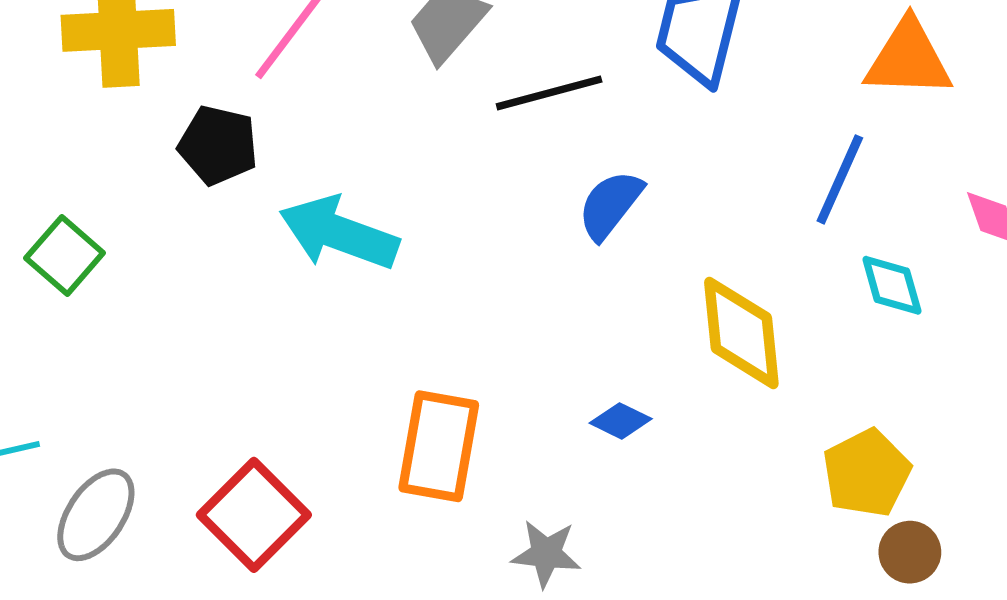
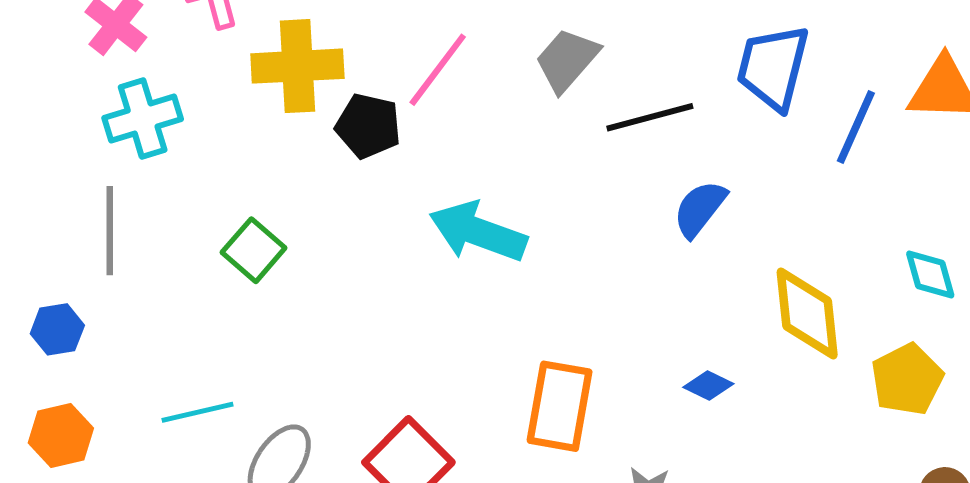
black pentagon: (218, 145) -> (368, 126), moved
blue line: (840, 179) -> (856, 127), moved
yellow pentagon: (867, 473) -> (907, 379), moved

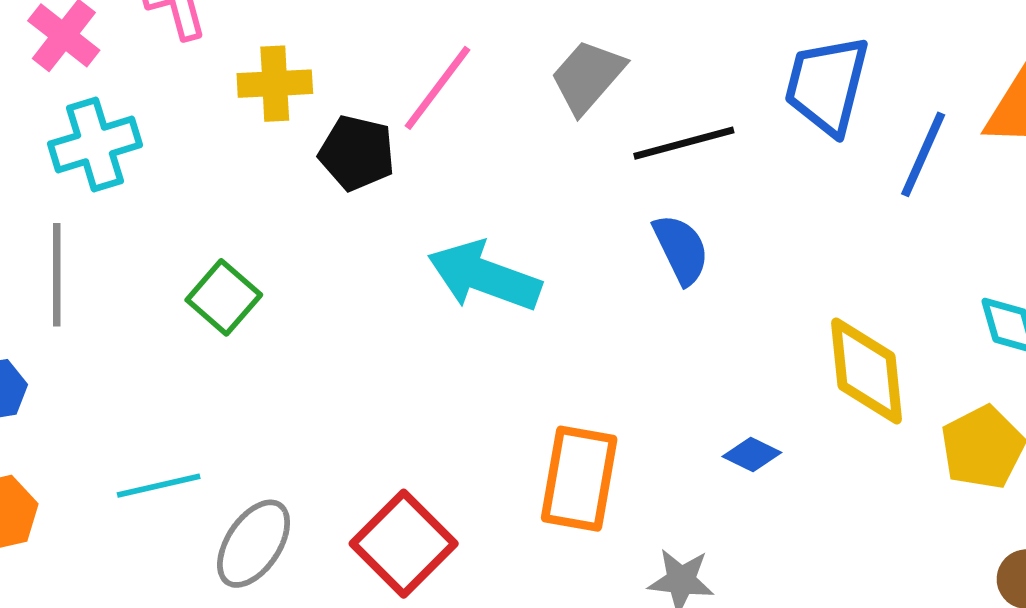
yellow cross: (297, 66) -> (275, 84), size x0.7
blue semicircle: (700, 209) -> (681, 249), moved, turned 116

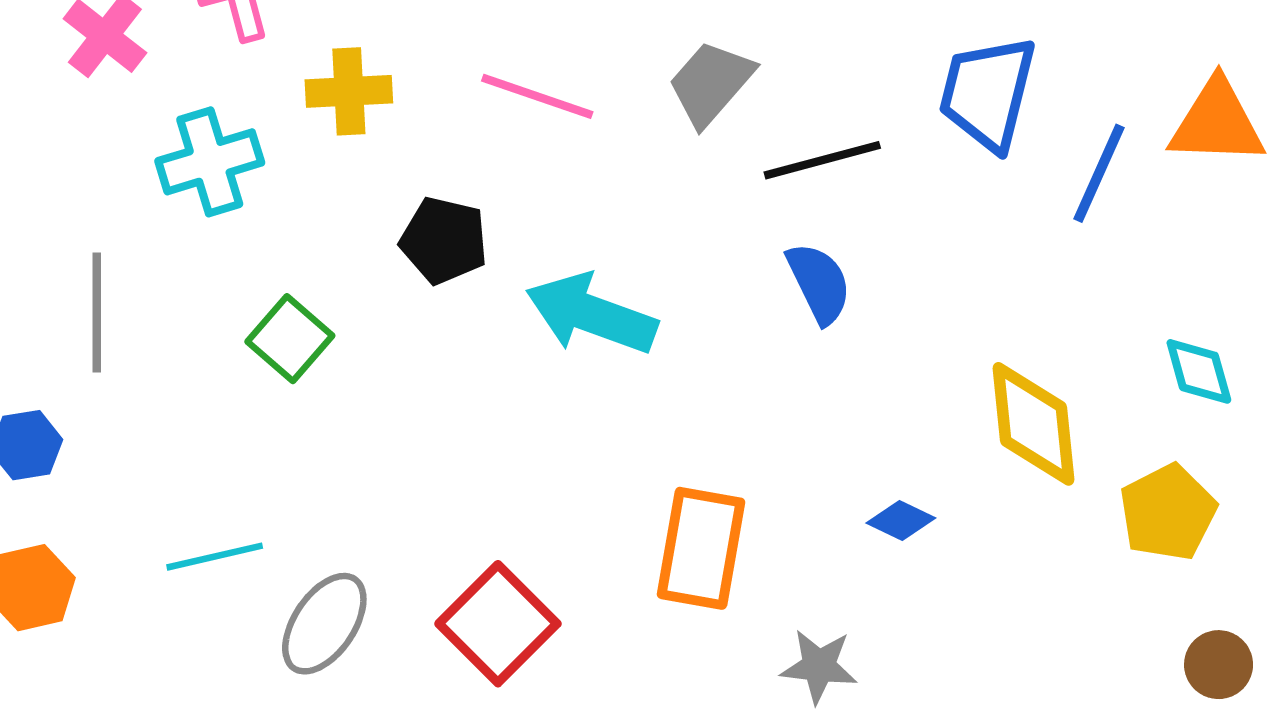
pink line: (438, 88) -> (537, 96), turned 72
cyan cross: (95, 144) -> (210, 162), moved
black pentagon: (357, 153) -> (444, 240), moved

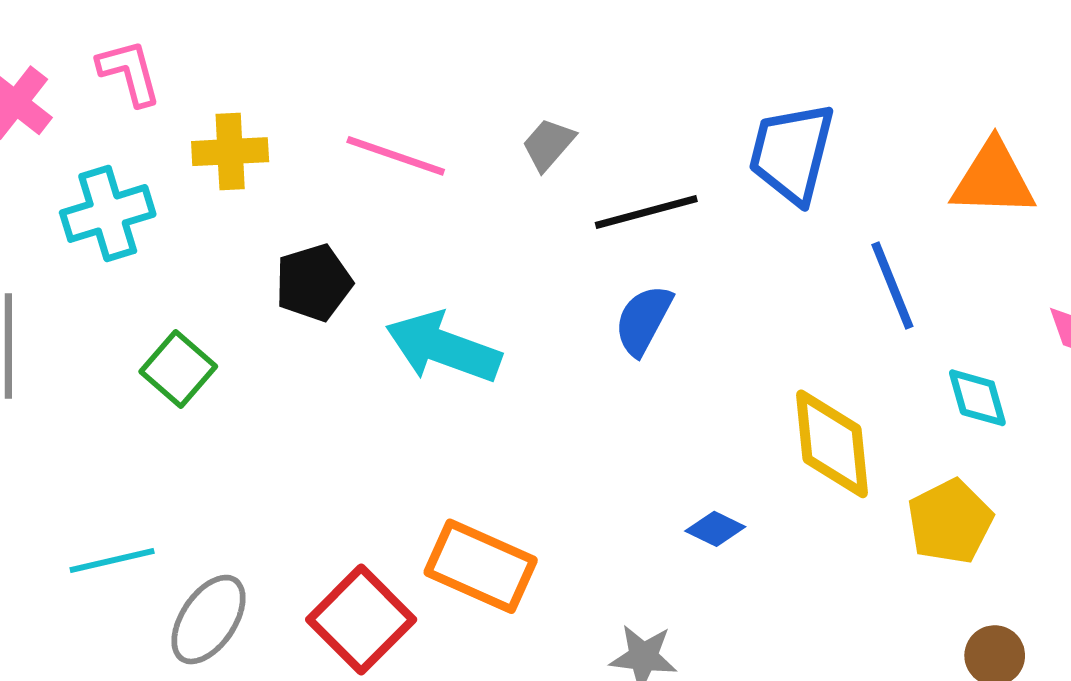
gray trapezoid: (711, 83) -> (548, 144), size x0.7
blue line: (1099, 173) -> (892, 285), moved, turned -46
black pentagon: (444, 240) -> (314, 283), turned -30
blue semicircle: (819, 283) -> (643, 320), turned -126
orange rectangle: (701, 548) -> (481, 566), moved, turned -76

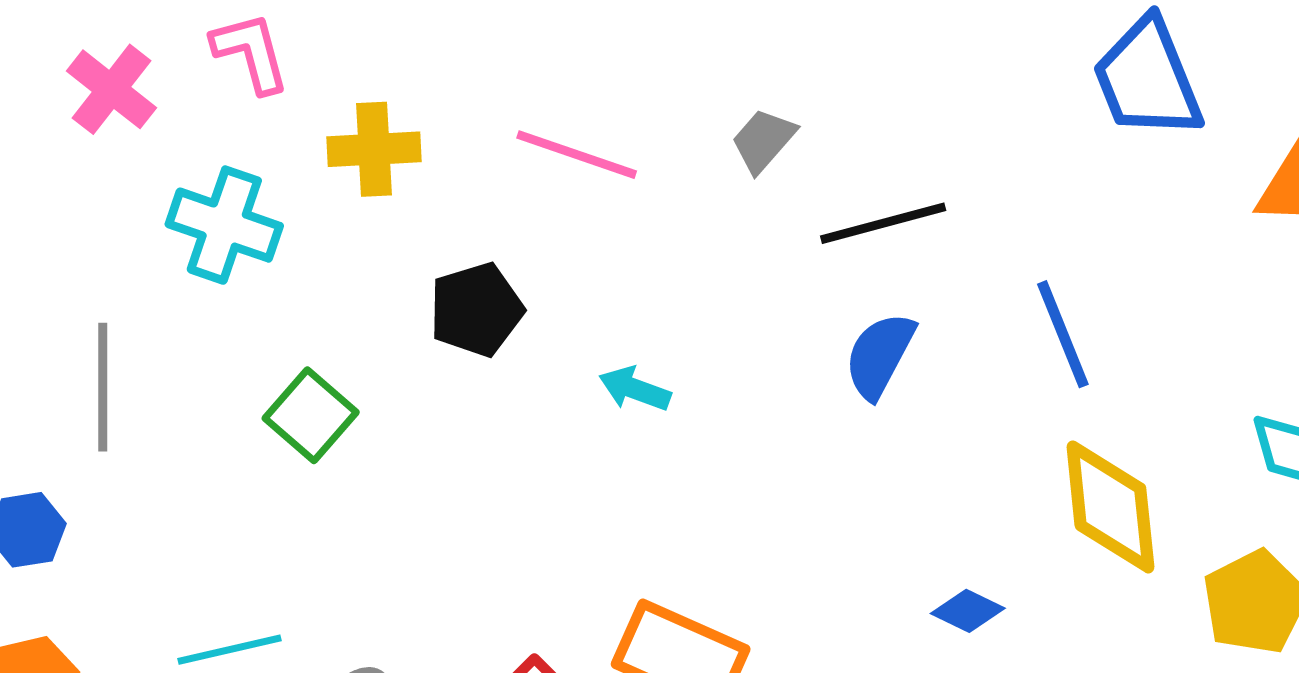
blue trapezoid: (792, 153) -> (1147, 79), moved, turned -36
cyan cross: (108, 213) -> (224, 225), turned 36
blue line: (892, 285) -> (1063, 334), moved
cyan arrow: (443, 347) -> (635, 389), size x0.5

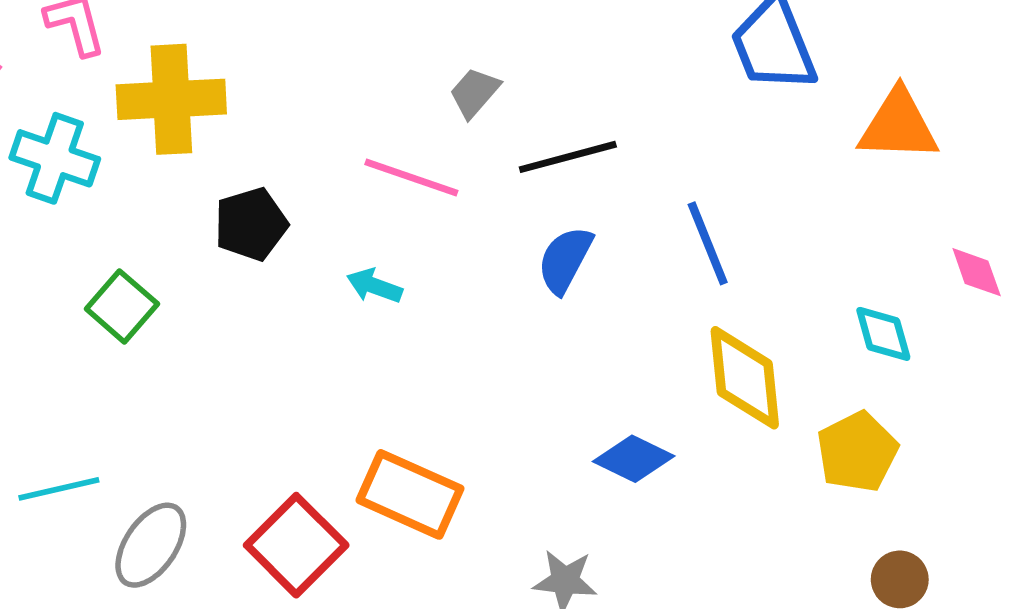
yellow cross: (374, 149) -> (171, 99), size x1.5
pink line: (577, 155) -> (411, 178), moved
blue diamond: (968, 611) -> (634, 459), size x1.4

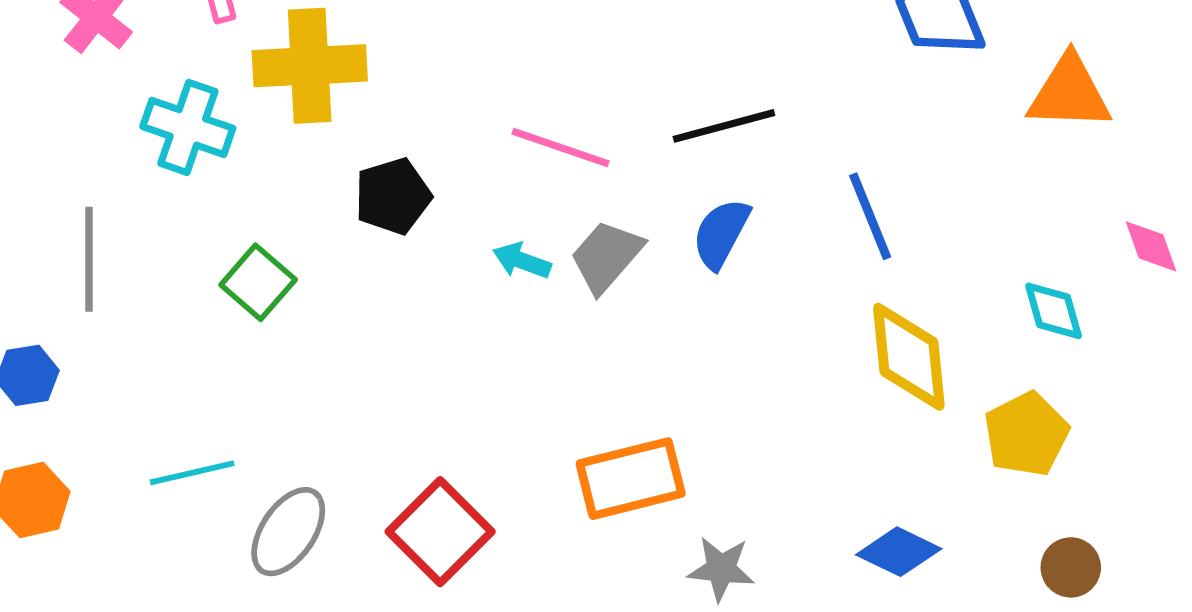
gray trapezoid: (474, 92) -> (606, 256), moved, size x1.4
blue diamond: (634, 459) -> (899, 552), moved
orange rectangle: (410, 494) -> (631, 479), moved, turned -38

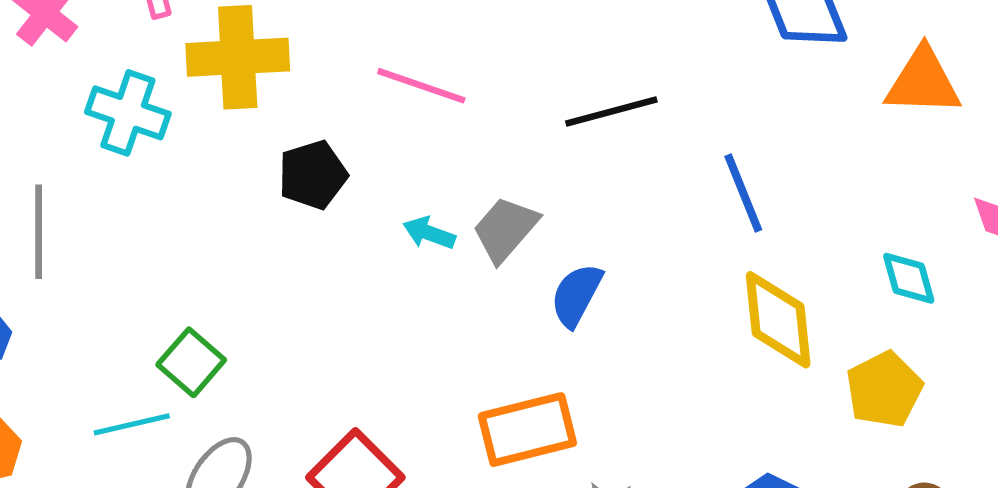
pink line: (561, 147) -> (421, 86), moved
blue semicircle: (721, 233) -> (576, 295), moved
green square: (258, 282) -> (191, 362), moved

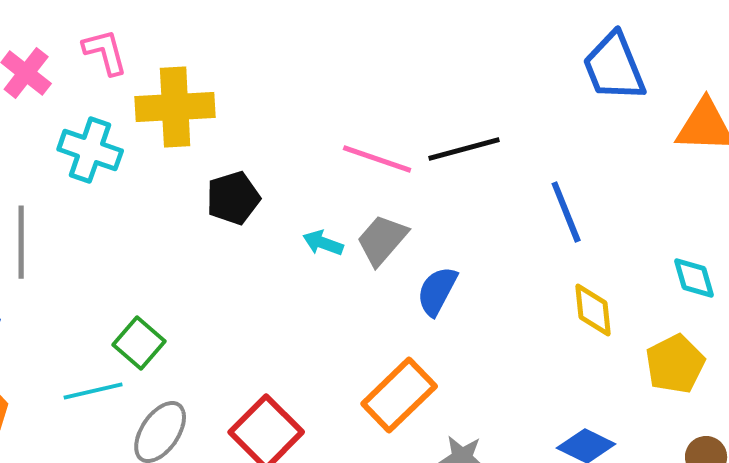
pink line: (421, 86) -> (377, 159), moved
yellow diamond: (778, 320) -> (593, 310), size x0.7
orange rectangle: (527, 430) -> (399, 395), turned -30

